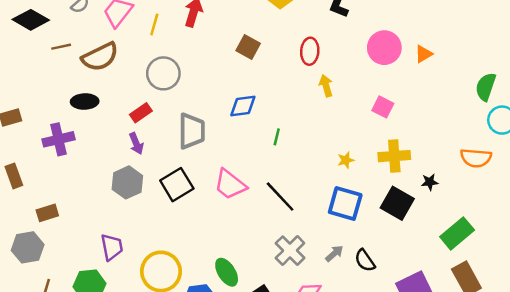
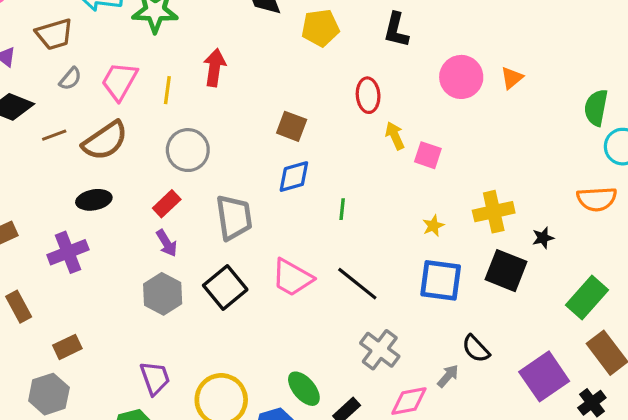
brown square: (248, 47) -> (292, 126), moved
pink square: (383, 107) -> (428, 155), moved
gray arrow: (334, 254) -> (448, 376), moved

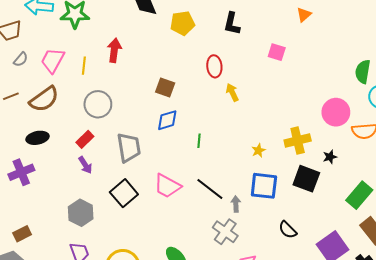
pink circle: (461, 77) -> (336, 112), moved
orange triangle: (512, 78) -> (304, 15), moved
pink square: (428, 155) -> (277, 52), moved
gray hexagon: (163, 294) -> (81, 213), moved
gray arrow: (448, 376) -> (236, 204), moved, turned -42

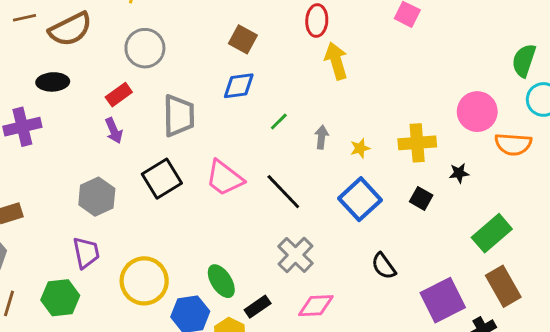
yellow arrow: (232, 92) -> (336, 61), size x1.4
green line: (199, 141) -> (279, 122), turned 32
black square: (306, 179) -> (421, 198), size x0.6
blue square: (264, 186) -> (360, 199), turned 32
gray arrow: (236, 204) -> (321, 137), moved

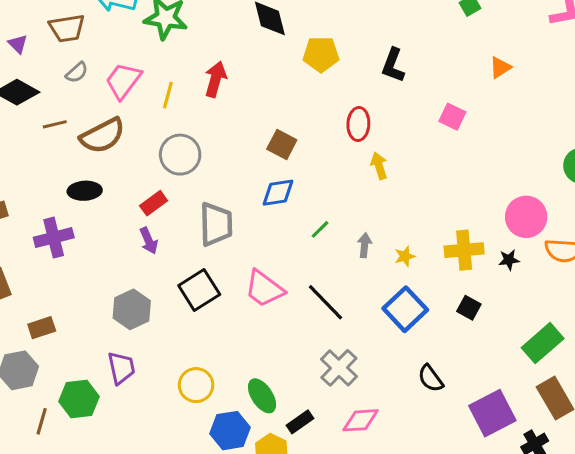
yellow arrow: (336, 61) -> (379, 166), size x0.7
black star: (459, 173) -> (509, 260), moved
yellow circle: (144, 281) -> (196, 385), moved, size x0.7
green hexagon: (60, 298) -> (79, 399), moved

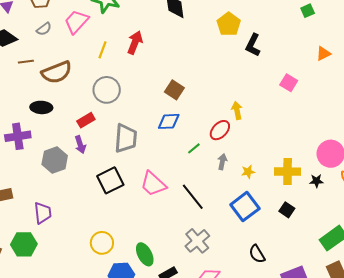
yellow pentagon: (321, 54) -> (229, 24), moved, turned 30
pink trapezoid: (123, 81) -> (76, 22), moved
red ellipse: (358, 124) -> (220, 130), moved, turned 35
gray hexagon: (132, 309) -> (55, 160), moved
purple trapezoid: (121, 368) -> (43, 213), moved

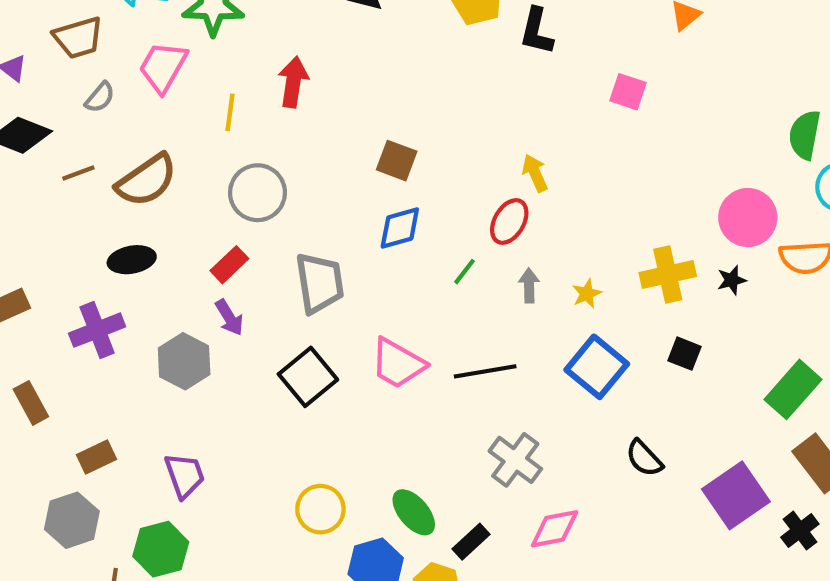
black line: (193, 197) -> (485, 371), turned -48

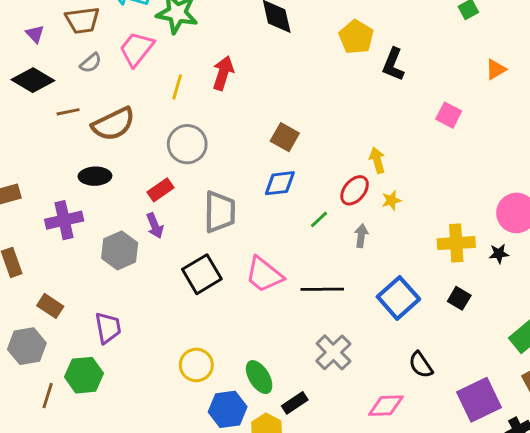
yellow star: (587, 294) -> (391, 200), moved
brown rectangle: (96, 457) -> (50, 306), turned 50
pink diamond: (555, 529) -> (386, 406), moved

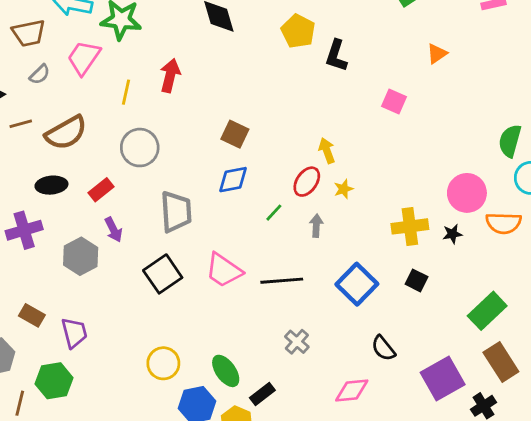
red rectangle: (161, 190) -> (101, 190), moved
brown rectangle: (50, 306) -> (32, 315), moved
gray cross: (333, 352) -> (297, 342), size x0.7

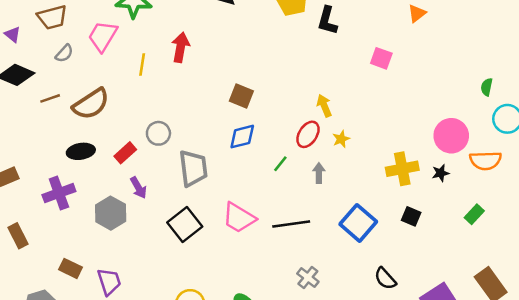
green semicircle: (510, 141) -> (487, 87), size x0.6
gray circle: (140, 148) -> (158, 133), moved, size x0.7
green rectangle: (487, 311) -> (474, 214), moved, size x0.6

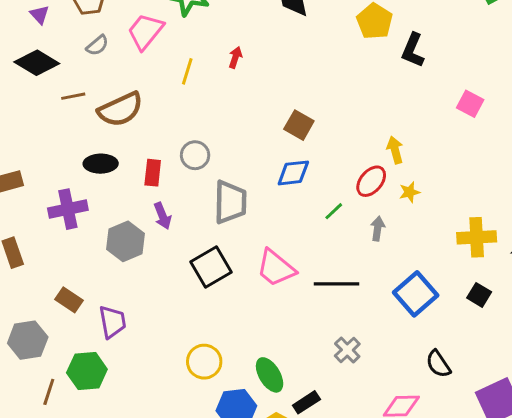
red arrow: (181, 47) -> (235, 57), size x0.6
red rectangle: (125, 153) -> (153, 173), turned -50

